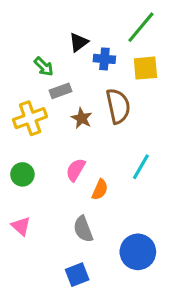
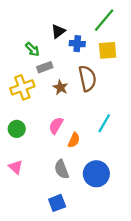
blue circle: (138, 252) -> (96, 174), moved

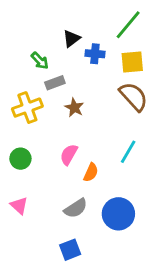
brown semicircle: (87, 78) -> (134, 97), moved, turned -30
gray semicircle: (62, 169) -> (76, 208), turned -102

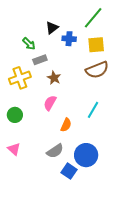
brown semicircle: (134, 97) -> (97, 70), turned 110
pink semicircle: (69, 154) -> (50, 103), moved
blue square: (70, 250) -> (69, 171), moved, turned -35

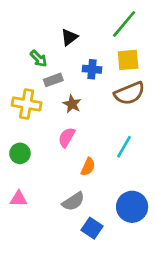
blue cross: (69, 39) -> (92, 69), moved
yellow cross: (20, 78) -> (27, 104), turned 30
pink triangle: (14, 149) -> (19, 199), turned -40
blue circle: (86, 155) -> (132, 207), moved

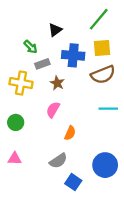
blue cross: (92, 69) -> (73, 55), size x1.5
cyan line: (124, 147) -> (108, 109), moved, turned 60

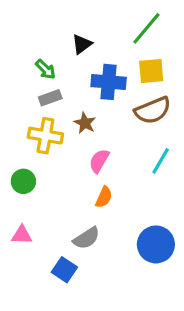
gray rectangle: (42, 64) -> (50, 98), moved
yellow cross: (21, 83) -> (45, 136), moved
cyan line: (108, 109) -> (161, 161), turned -60
pink semicircle: (53, 110) -> (99, 161), moved
blue square: (73, 182) -> (64, 270), moved

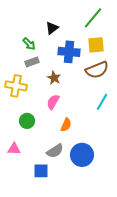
yellow cross: (45, 136) -> (16, 86), moved
pink semicircle: (99, 161) -> (53, 102), moved
green circle: (23, 181) -> (27, 121), moved
blue circle: (156, 244) -> (82, 155), moved
blue square: (64, 270) -> (41, 171), turned -35

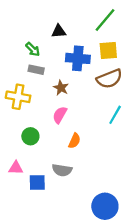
black triangle: (52, 28) -> (59, 31), turned 32
gray rectangle: (32, 62) -> (36, 70), turned 32
gray semicircle: (55, 151) -> (62, 170), turned 42
blue circle: (82, 155) -> (105, 206), moved
blue square: (41, 171) -> (37, 183), moved

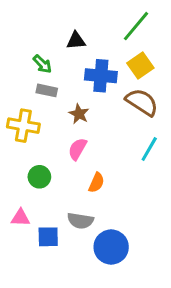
yellow square: (108, 50) -> (140, 66), turned -30
brown semicircle: (109, 79) -> (142, 102), turned -125
blue circle: (105, 206) -> (111, 247), moved

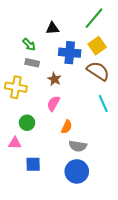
cyan line: (149, 149) -> (103, 103), turned -54
pink triangle: (20, 218) -> (15, 143), moved
gray semicircle: (80, 221) -> (78, 146), moved

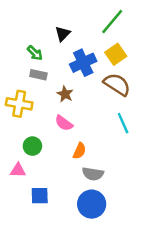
black triangle: (52, 28) -> (63, 34), turned -40
blue cross: (70, 53) -> (83, 63), turned -30
pink semicircle: (53, 103) -> (64, 123), turned -84

